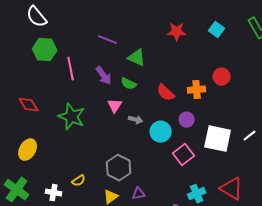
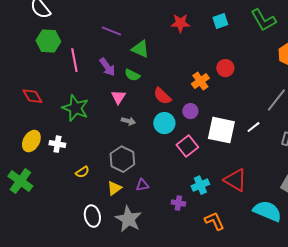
cyan square: (217, 30) -> (220, 21), turned 35
orange cross: (197, 90) -> (200, 81), turned -30
red semicircle: (166, 93) -> (162, 96), moved
gray arrow: (136, 120) -> (128, 121), moved
white cross: (54, 193) -> (57, 144), moved

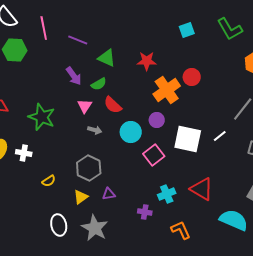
red star: (180, 23) -> (147, 61), moved
pink line: (74, 60) -> (44, 28), moved
green semicircle: (132, 75) -> (99, 84), turned -56
orange cross: (200, 81) -> (167, 90), size x1.5
red semicircle: (162, 96) -> (113, 105), moved

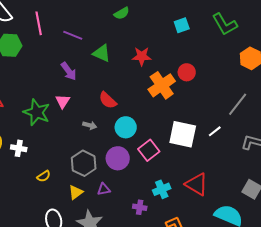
green semicircle: (99, 84) -> (122, 13), moved
pink triangle: (85, 106) -> (63, 101), moved
purple circle: (157, 120) -> (118, 158), moved, size x1.5

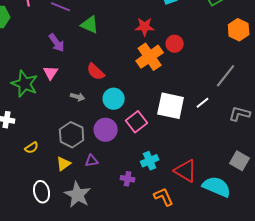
red star: (142, 56) -> (145, 27), moved
red triangle: (197, 184) -> (186, 171), moved

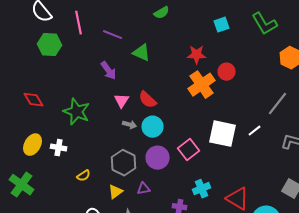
pink triangle: (51, 73) -> (122, 101), moved
cyan circle: (114, 99) -> (153, 127), moved

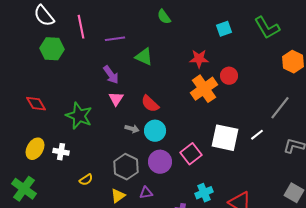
green semicircle: (162, 13) -> (164, 17), turned 84
purple line: (113, 35) -> (115, 39), turned -30
pink triangle: (122, 101) -> (116, 99), moved

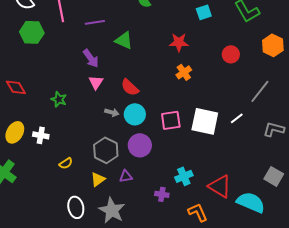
red circle: (229, 76) -> (231, 54), moved
orange cross: (204, 89) -> (184, 72), size x0.6
green star: (79, 116) -> (59, 99), size x0.6
pink square: (191, 154) -> (171, 120), moved, turned 30

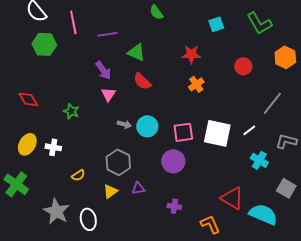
red semicircle: (130, 87) -> (142, 81), moved
purple circle: (140, 145) -> (173, 161), moved
cyan cross: (184, 176) -> (259, 160), moved, turned -36
gray star: (112, 210) -> (56, 211), moved

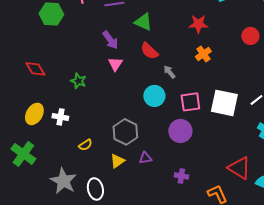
gray arrow: (124, 124) -> (169, 72), moved, turned -144

